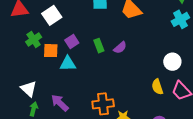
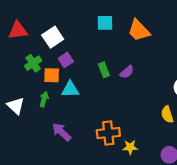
purple square: (72, 42) -> (66, 60), moved
white triangle: (29, 89) -> (16, 106), moved
green arrow: (34, 109) -> (44, 99), moved

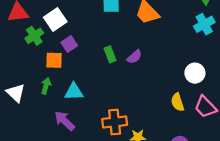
green cross: (33, 63) -> (34, 36), moved
cyan triangle: (70, 89) -> (74, 92), moved

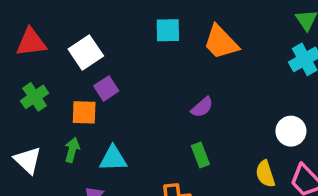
green cross: (34, 36) -> (35, 97), moved
green rectangle: (110, 54) -> (200, 155), moved

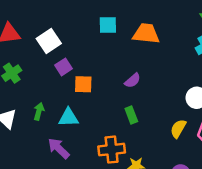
orange trapezoid: (221, 42) -> (146, 34), turned 140
orange square: (84, 112) -> (83, 84), moved
yellow semicircle: (265, 174) -> (178, 129), turned 48

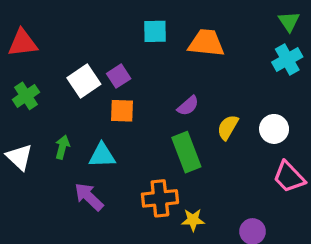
white square: (49, 41) -> (84, 81), moved
purple square: (64, 67) -> (119, 76), moved
green rectangle: (131, 115) -> (186, 152), size x1.6
yellow semicircle: (178, 129) -> (228, 127), moved

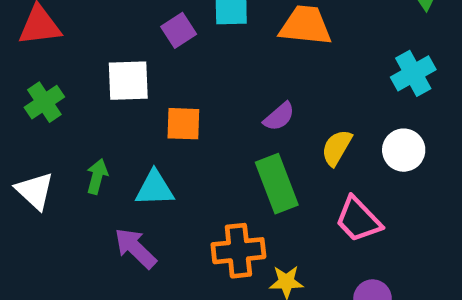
cyan cross: (287, 60) -> (413, 73), moved
purple square: (119, 76) -> (179, 30), moved
white square: (84, 81) -> (128, 81), turned 32
pink trapezoid: (289, 177) -> (358, 220), moved

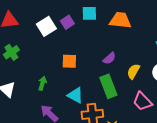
white square: (128, 81) -> (46, 26), moved, turned -30
green arrow: (97, 176) -> (42, 83), moved
cyan triangle: (155, 188) -> (75, 95), moved, turned 30

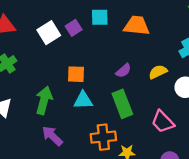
yellow semicircle: (133, 71) -> (158, 72), moved, turned 35
green arrow: (42, 83) -> (44, 100), size x1.6
cyan triangle: (75, 95) -> (83, 100), moved, turned -30

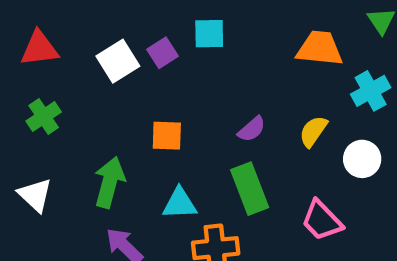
orange trapezoid: (137, 26) -> (320, 48), moved
yellow semicircle: (158, 72) -> (313, 131), turned -30
cyan triangle: (83, 100) -> (180, 204), moved

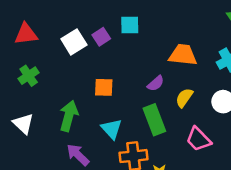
orange trapezoid: (320, 48) -> (183, 55), moved
yellow semicircle: (313, 131) -> (184, 98), moved
cyan triangle: (180, 204) -> (112, 129), turned 50

